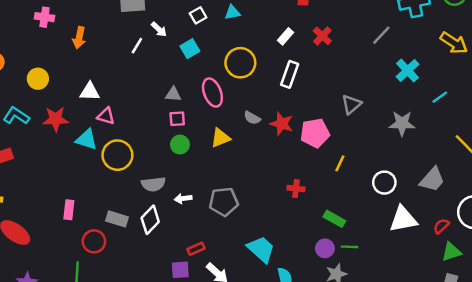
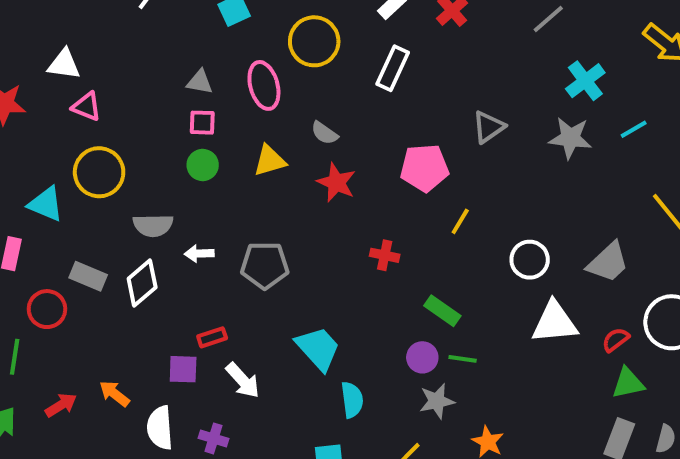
gray star: (402, 123) -> (570, 138), moved
red star: (282, 124) -> (336, 182), moved
cyan triangle: (87, 140) -> (46, 204), moved

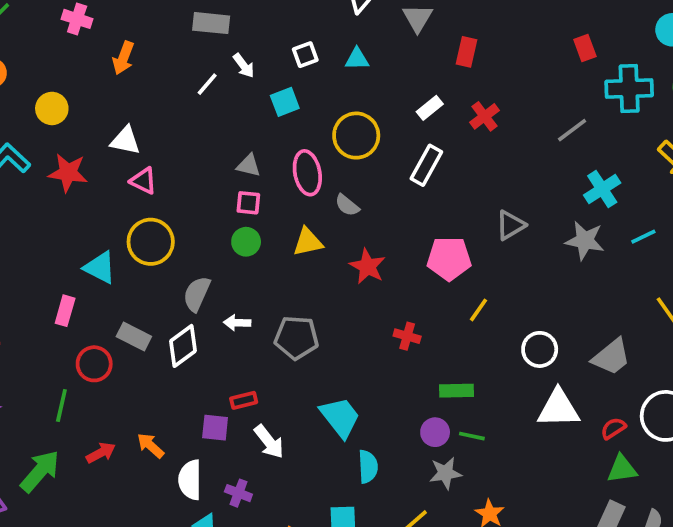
gray semicircle: (324, 133) -> (347, 205), moved
gray semicircle: (153, 225) -> (197, 294), turned 111
green rectangle: (442, 311) -> (456, 391), turned -40

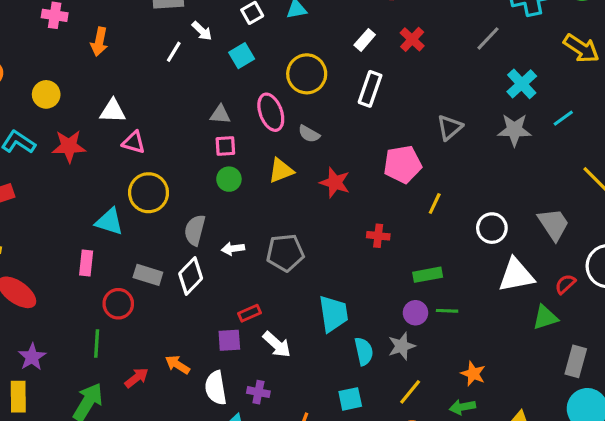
gray trapezoid: (611, 357) -> (553, 224), turned -75
cyan trapezoid: (340, 417) -> (333, 314), turned 39
green triangle: (622, 469) -> (545, 317), moved
gray star: (445, 473) -> (402, 346), moved

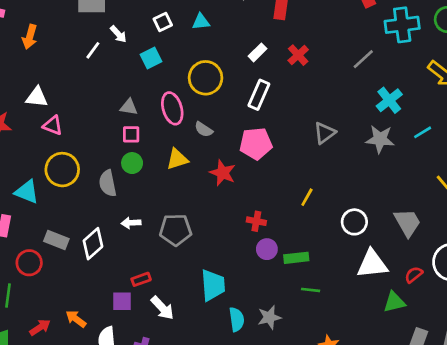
pink pentagon: (403, 164) -> (256, 144), moved
gray semicircle: (195, 230) -> (108, 183), moved, turned -30
purple circle: (415, 313) -> (267, 249), moved

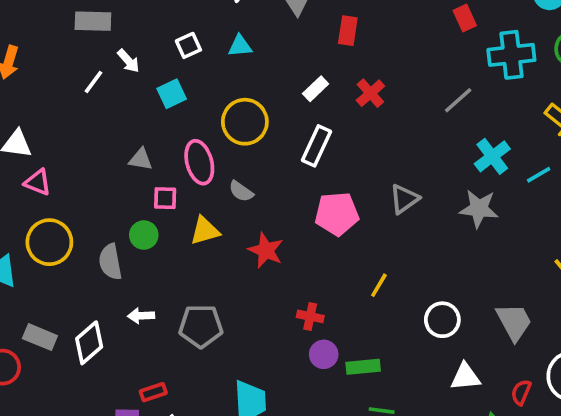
cyan line: (423, 132) -> (539, 175), moved
pink square: (131, 134) -> (165, 198), moved
pink pentagon: (256, 144) -> (337, 214), moved
white triangle: (372, 264) -> (465, 377), size x0.7
red semicircle: (414, 275) -> (521, 392), turned -30

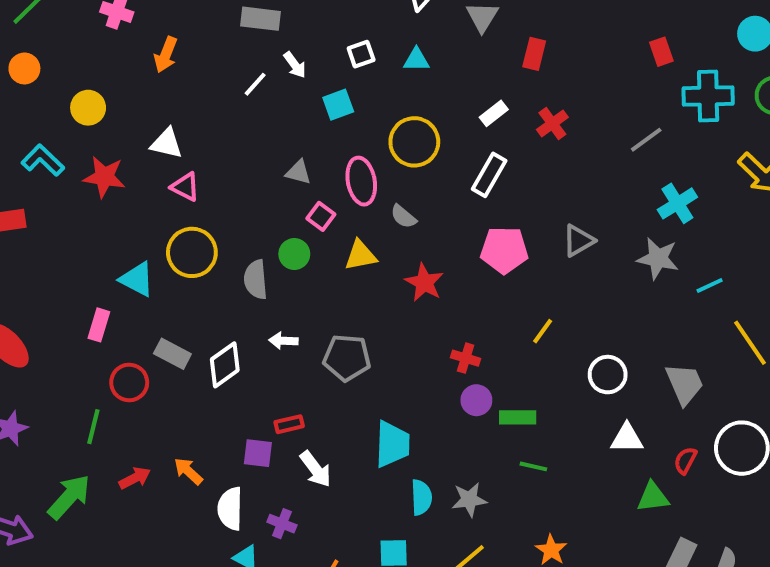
cyan line: (539, 175) -> (710, 285), moved
pink square: (165, 198) -> (321, 216), turned 30

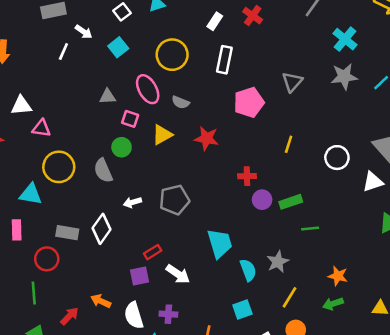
white triangle: (627, 438) -> (373, 182), moved

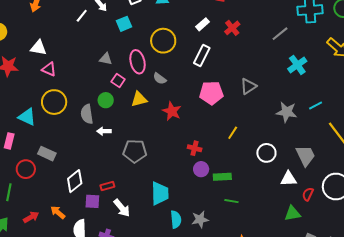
gray star: (344, 77) -> (287, 112), moved
white arrow: (132, 202) -> (104, 131), moved
white diamond: (102, 229) -> (75, 181), moved

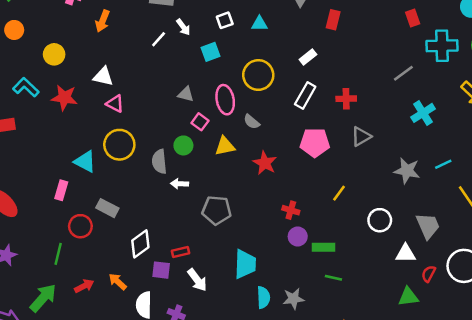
red cross: (232, 28) -> (346, 99), moved, turned 35

